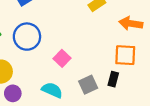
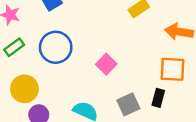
pink square: (62, 58) -> (106, 64), moved

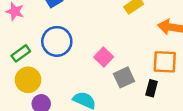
green rectangle: (14, 47) -> (21, 53), moved
gray square: (128, 104) -> (124, 77), moved

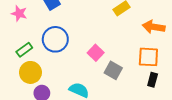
gray square: (124, 77) -> (113, 70), turned -36
black rectangle: (152, 88) -> (153, 80), moved

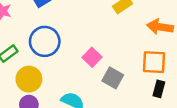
yellow circle: (30, 72) -> (29, 79), moved

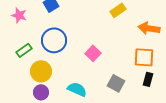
gray square: (113, 78) -> (116, 83), moved

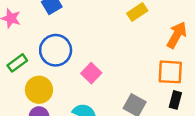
orange arrow: (149, 28) -> (177, 35), turned 110
pink square: (93, 53) -> (91, 73), moved

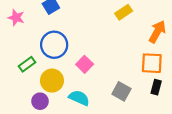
green rectangle: (17, 63) -> (27, 64), moved
yellow circle: (39, 90) -> (52, 81), moved

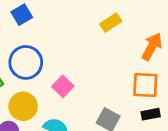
black rectangle: (156, 87) -> (151, 114), turned 64

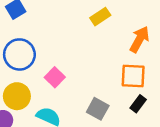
black rectangle: (151, 114) -> (138, 104), turned -42

